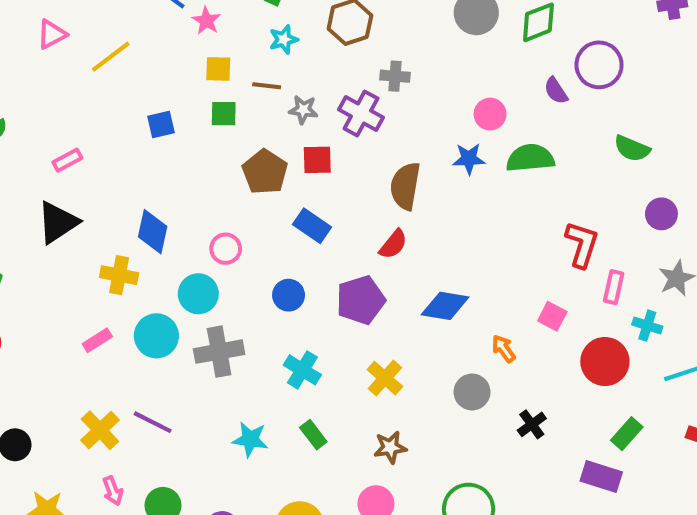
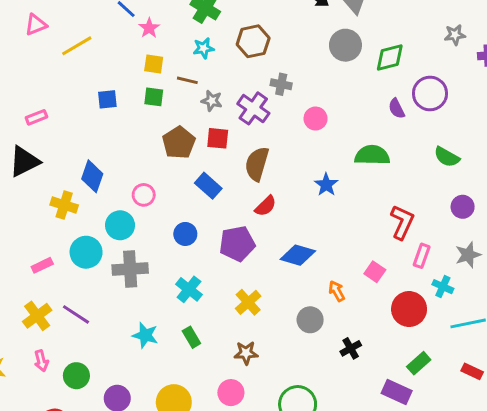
pink circle: (490, 114) -> (316, 119), moved
blue star: (469, 159) -> (326, 185), moved, turned 30
brown semicircle: (405, 186) -> (257, 164), moved
pink rectangle: (97, 340) -> (42, 265), moved

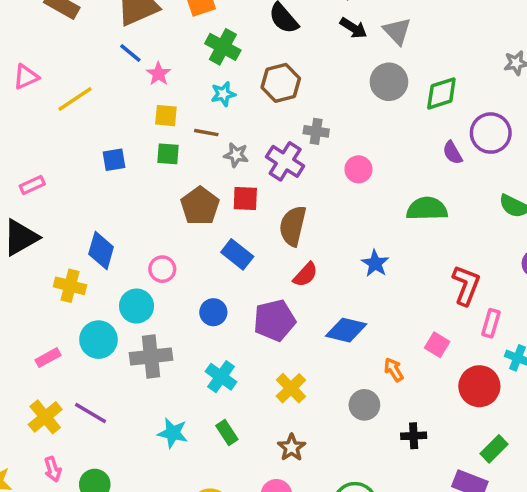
blue star: (326, 185) -> (375, 263), moved
black cross: (351, 348) -> (414, 436), turned 30
brown star: (246, 353) -> (292, 448), turned -30

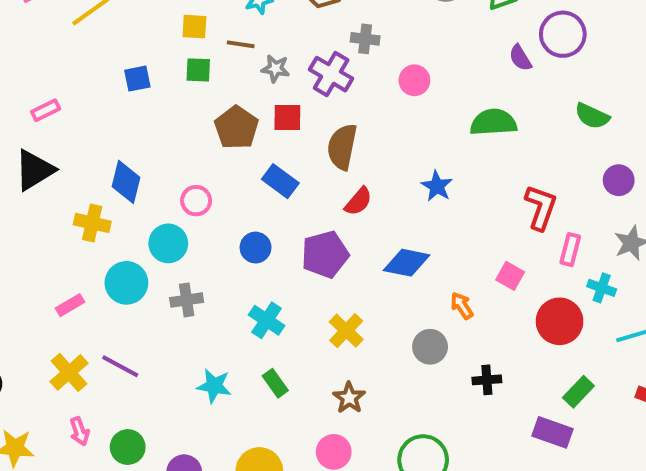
gray cross: (151, 356) -> (187, 300), size x0.7

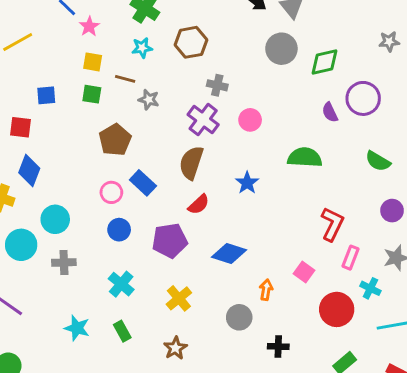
purple cross: (331, 74) -> (203, 120), moved
red square: (287, 117) -> (21, 127), moved
blue star: (437, 186) -> (247, 183), moved
pink circle: (196, 201) -> (111, 192), moved
orange arrow: (462, 306) -> (266, 290), turned 36

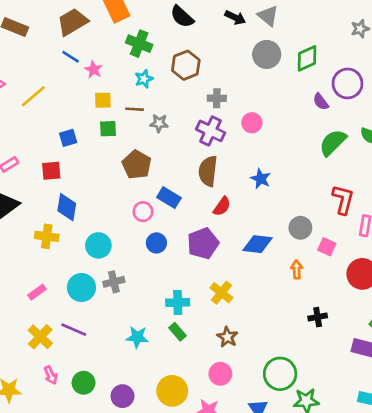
green semicircle: (305, 157) -> (333, 142), moved, turned -36
cyan circle: (21, 245) -> (81, 287), moved
cyan cross: (121, 284) -> (178, 303), moved, turned -30
gray circle: (239, 317) -> (300, 228), moved

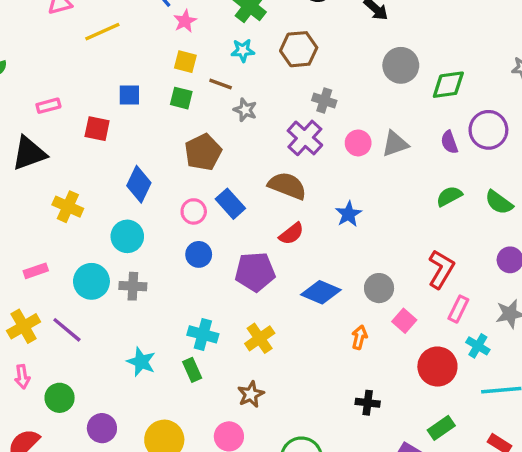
gray triangle: (268, 16) -> (395, 144), moved, turned 45
green semicircle: (333, 142) -> (449, 196), size x0.7
brown semicircle: (208, 171) -> (287, 186), turned 88
blue diamond: (67, 207) -> (139, 184), moved

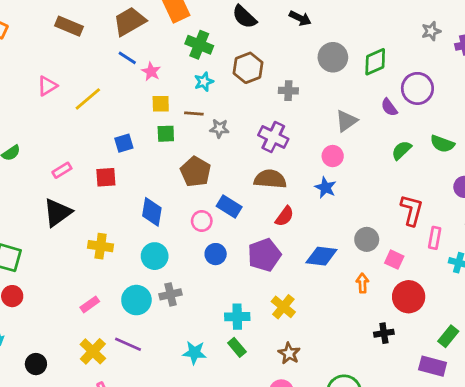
gray cross: (324, 100) -> (288, 91), moved
pink circle: (358, 143) -> (333, 156), moved
red circle: (437, 367) -> (409, 297), moved

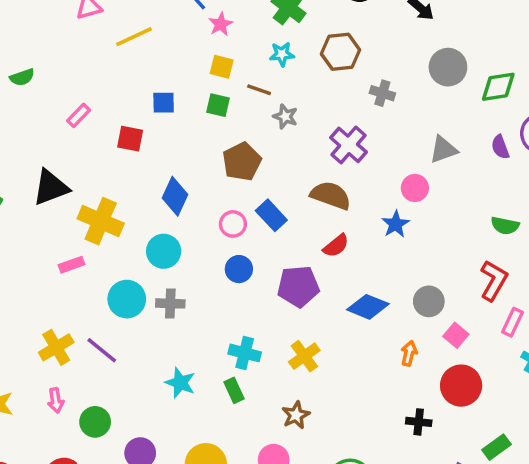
green semicircle: (401, 150) -> (505, 226), moved, turned -140
pink rectangle: (62, 170) -> (79, 115), turned -30
black triangle: (57, 213) -> (51, 187), moved
yellow cross: (101, 246) -> (101, 221), size x1.4
pink rectangle: (90, 304) -> (71, 265), moved

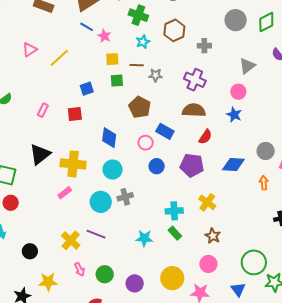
purple pentagon: (298, 286) -> (192, 165), turned 30

